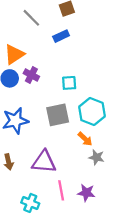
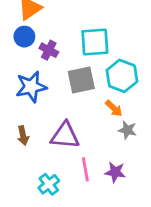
purple cross: (31, 75) -> (49, 50), moved
cyan square: (69, 83) -> (95, 42), size x1.6
cyan cross: (30, 203) -> (49, 184), turned 30

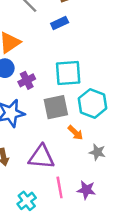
purple cross: (49, 50) -> (27, 80), turned 35
orange arrow: (114, 108) -> (75, 133), moved

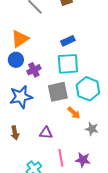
blue rectangle: (60, 23) -> (68, 41), moved
purple triangle: (41, 157) -> (46, 133), size x0.6

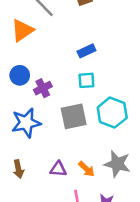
orange triangle: (20, 39) -> (22, 30), moved
cyan square: (68, 64) -> (86, 80), size x0.6
orange arrow: (74, 113) -> (86, 169), moved
gray star: (92, 129) -> (117, 164), size x1.5

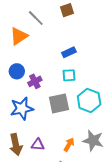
brown arrow: (18, 169) -> (16, 145), size x1.5
purple triangle: (58, 169) -> (38, 145), moved
orange arrow: (86, 169) -> (69, 145), turned -104

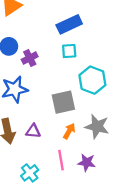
blue rectangle: (69, 52) -> (69, 24), size x1.5
gray square: (59, 103) -> (63, 102), moved

